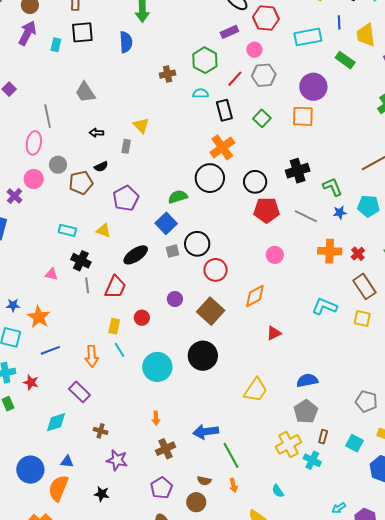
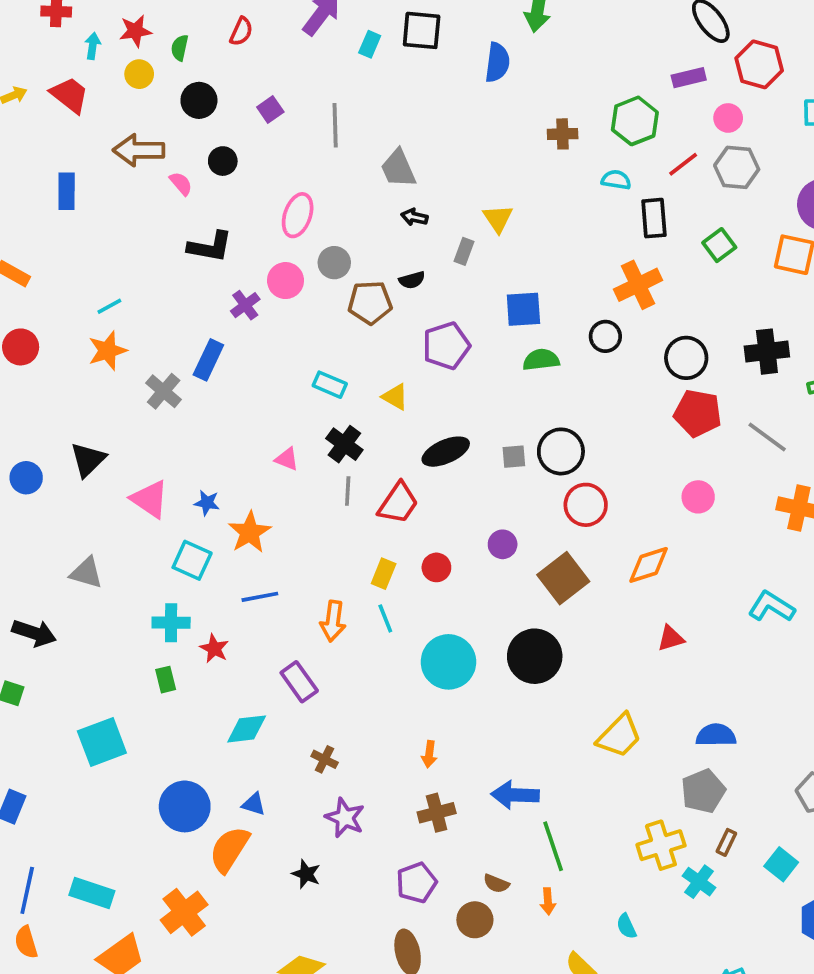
gray trapezoid: (85, 92) -> (398, 169), moved
gray line: (48, 116) -> (335, 125), moved
black circle: (210, 178) -> (605, 336), size x0.6
blue square: (166, 223) -> (523, 309), moved, turned 30

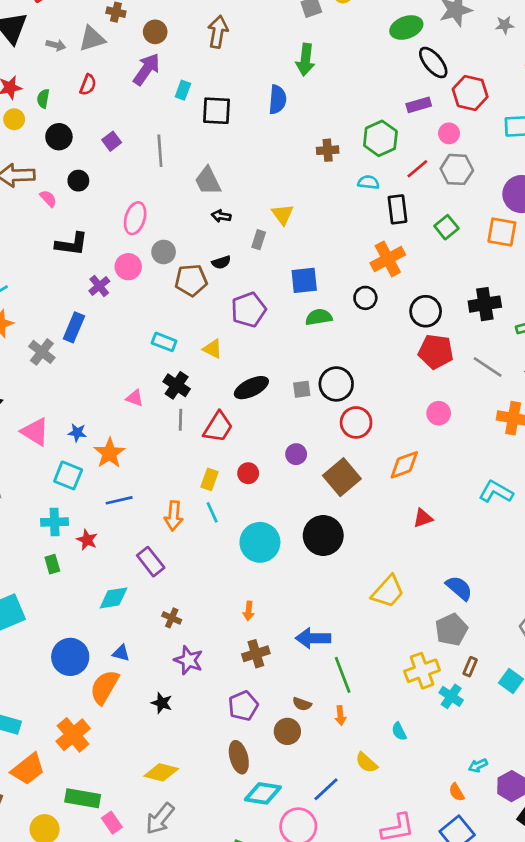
black square: (422, 30) -> (217, 111), moved
blue semicircle: (716, 735) -> (459, 588), turned 44

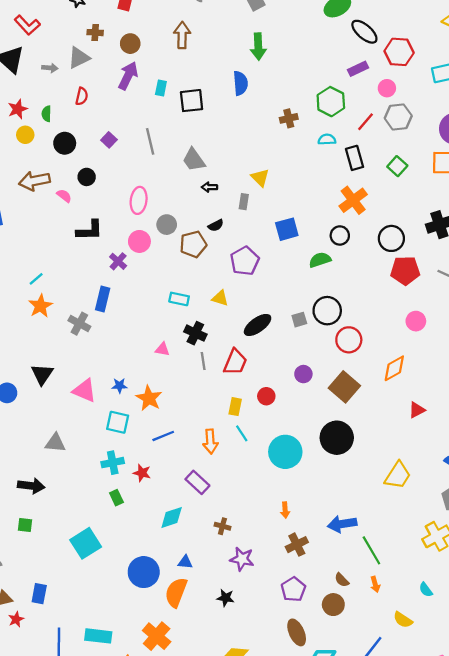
green semicircle: (319, 317) -> (320, 260), moved
brown semicircle: (302, 704) -> (342, 580), turned 35

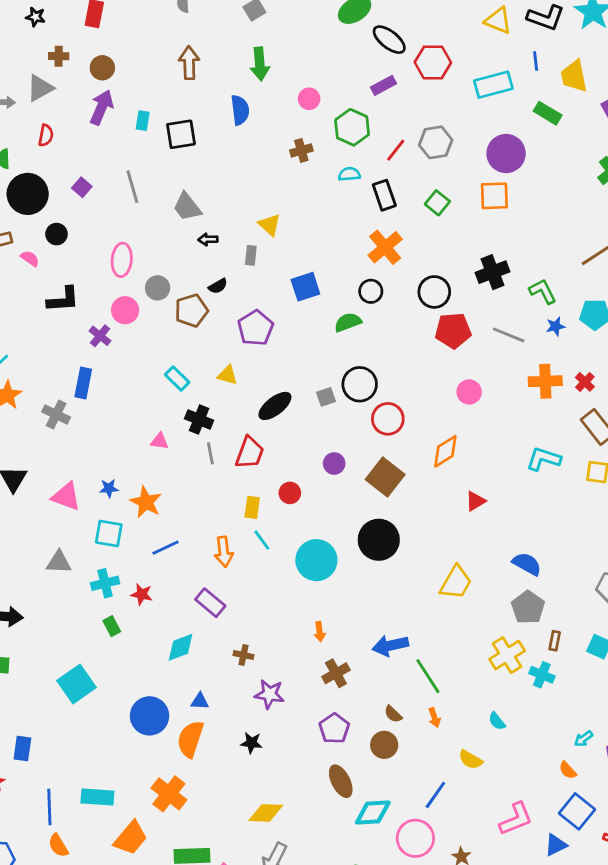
brown arrow: (182, 35) -> (189, 63), moved
pink circle: (387, 88) -> (309, 99), moved
black circle: (65, 143) -> (28, 194), size x1.5
cyan rectangle: (179, 299) -> (177, 378), turned 36
gray triangle: (55, 443) -> (59, 562), moved

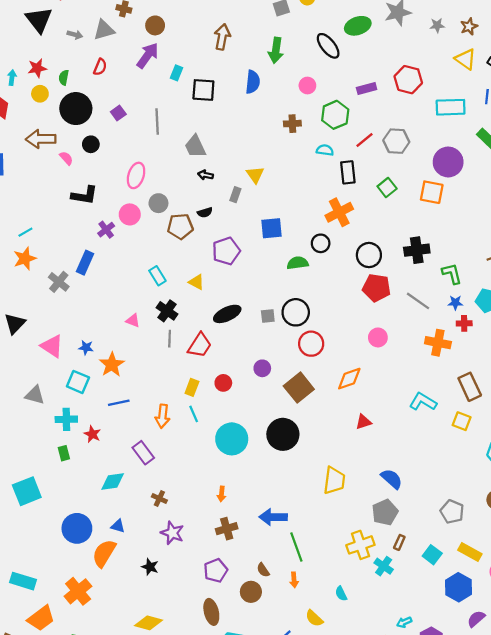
black ellipse: (389, 40) -> (328, 46), moved
red cross: (585, 382) -> (464, 323), moved, turned 32
yellow trapezoid: (456, 582) -> (334, 481), turned -36

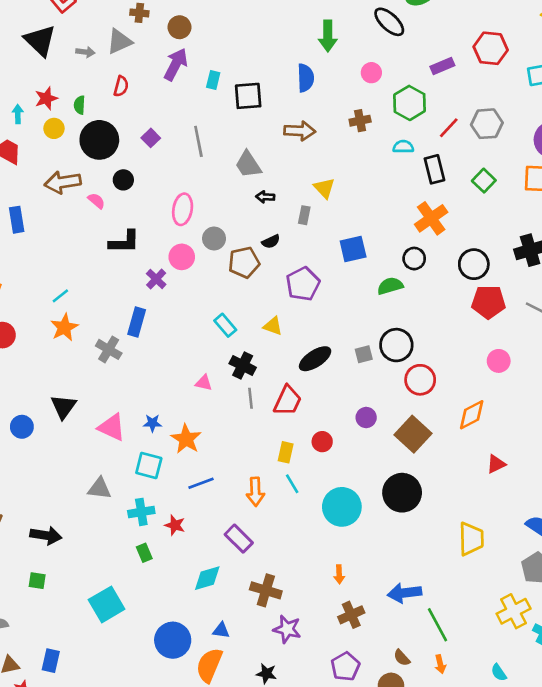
brown arrow: (222, 37) -> (300, 131), moved, turned 90
brown cross: (159, 498) -> (266, 590), size x1.6

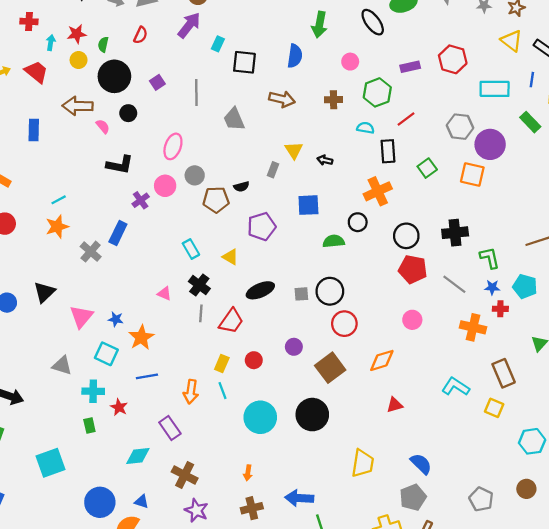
gray hexagon: (487, 124) -> (460, 127), moved
black arrow: (265, 197) -> (325, 160), moved
pink triangle: (112, 427) -> (81, 317), turned 35

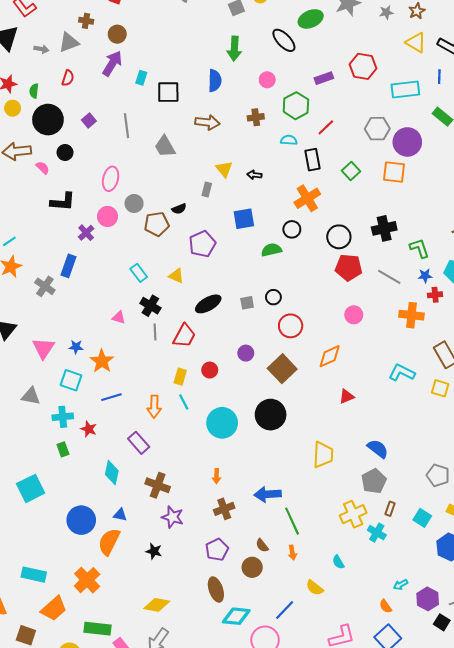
black circle: (330, 291) -> (273, 297), size x0.6
cyan diamond: (138, 456) -> (112, 473), turned -65

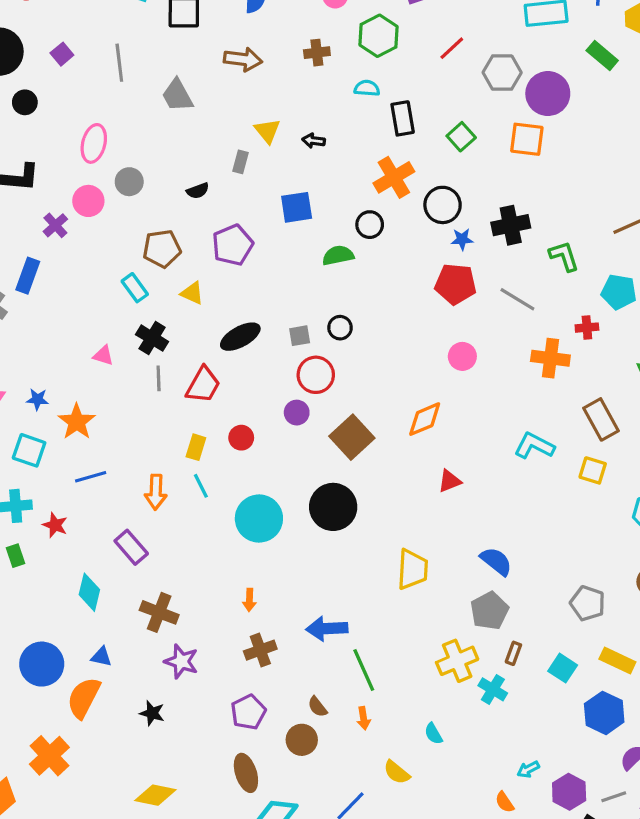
red line: (326, 127) -> (452, 48), moved
brown pentagon: (157, 224) -> (162, 249), moved
black circle: (339, 237) -> (443, 205), moved
blue star: (425, 276) -> (462, 239), moved
red circle: (291, 326) -> (316, 375), moved

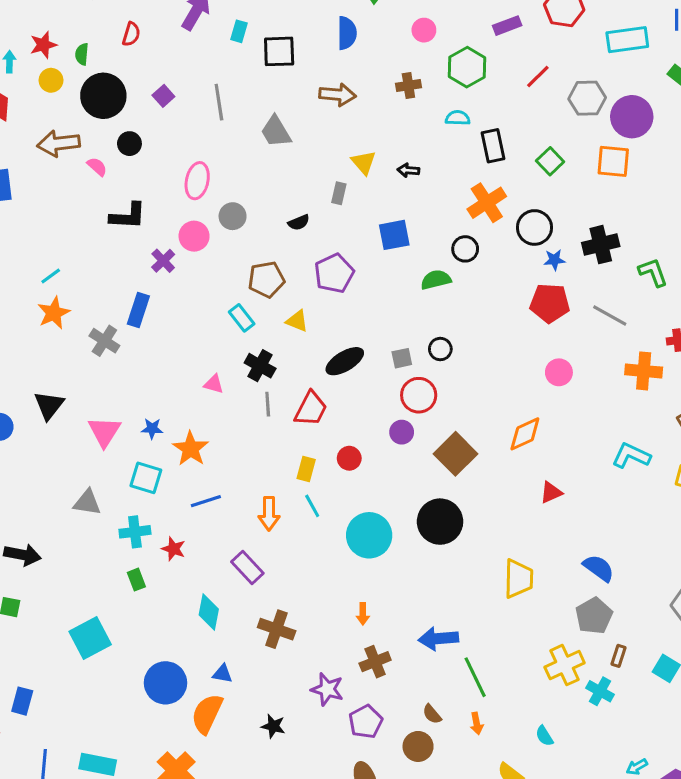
purple star: (181, 661) -> (327, 689), moved

